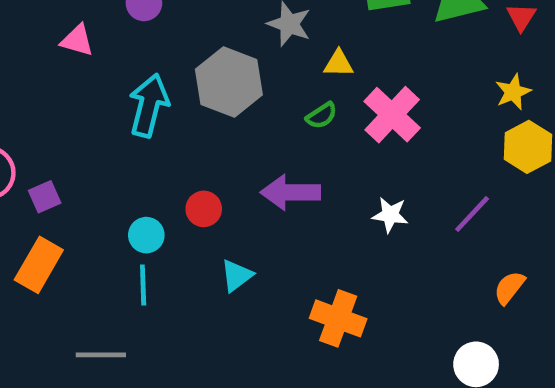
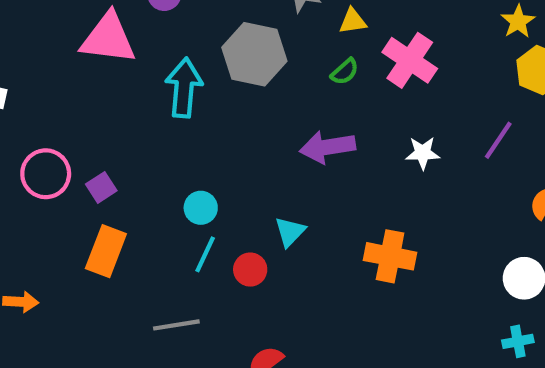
pink triangle: (77, 40) -> (108, 38), size x1.8
red circle: (204, 209) -> (250, 270), moved
cyan line: (143, 285) -> (205, 254), turned 36

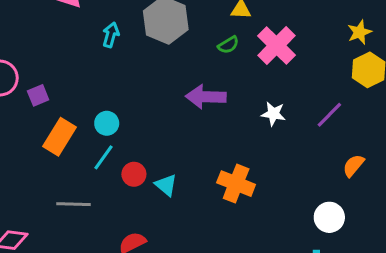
cyan arrow: (184, 88) -> (111, 35), size x0.6
cyan triangle: (290, 232) -> (166, 185), moved, turned -45
orange rectangle: (106, 251) -> (59, 137), moved

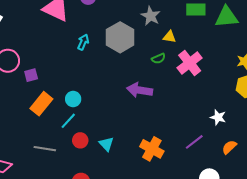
white star: (273, 114) -> (218, 117), moved
purple line: (329, 115) -> (194, 142), moved
red circle: (134, 174) -> (80, 140), moved

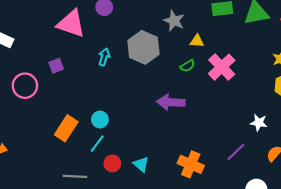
purple square: (31, 75) -> (56, 66), moved

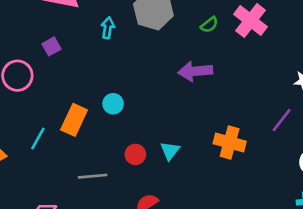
cyan line: (97, 144) -> (38, 138), moved
cyan triangle: (141, 164) -> (170, 151), turned 35

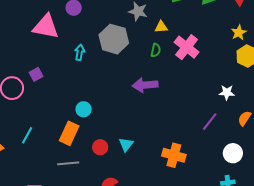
green semicircle: (209, 25) -> (156, 50), turned -40
purple square: (51, 46) -> (36, 74), moved
orange rectangle: (74, 120) -> (69, 133), moved
orange cross: (230, 142) -> (174, 155), moved

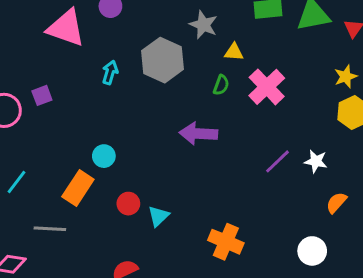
purple line: (210, 122) -> (277, 161), moved
red circle: (100, 147) -> (128, 204), moved
gray line: (68, 163) -> (50, 229), moved

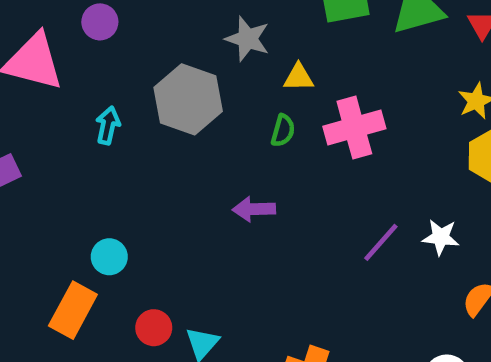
pink cross: (267, 87) -> (354, 128), turned 33
purple arrow: (198, 134) -> (254, 209), size x0.7

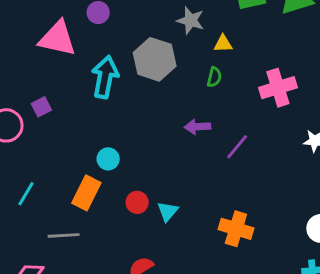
cyan arrow: (108, 125) -> (105, 77), size x1.8
pink cross: (354, 128) -> (278, 88), moved
purple line: (381, 242) -> (237, 147), moved

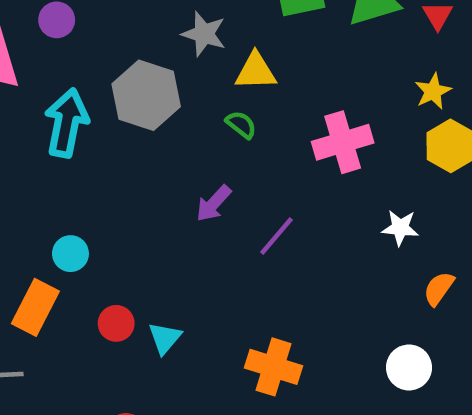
yellow triangle: (223, 44) -> (256, 71), size x1.4
green semicircle: (214, 77) -> (241, 125), turned -66
purple arrow: (197, 127) -> (214, 203), turned -45

